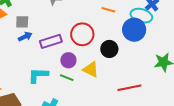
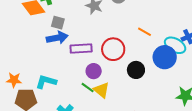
blue arrow: (25, 37) -> (57, 38), size x1.5
yellow triangle: (91, 69) -> (101, 90), moved
cyan L-shape: (38, 75) -> (46, 82), moved

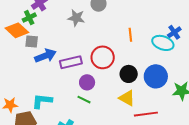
gray square: (58, 23) -> (32, 41), moved
orange line: (144, 32) -> (130, 35), turned 64
blue circle: (165, 57) -> (156, 76), moved
yellow triangle: (101, 90) -> (127, 98), moved

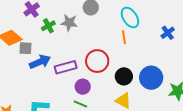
green cross: (29, 18) -> (48, 26), moved
cyan ellipse: (163, 43) -> (130, 17), moved, turned 40

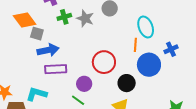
blue cross: (168, 33) -> (171, 49), moved
purple rectangle: (66, 67) -> (56, 69), moved
blue circle: (151, 78) -> (149, 65), moved

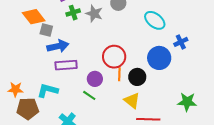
cyan ellipse: (146, 27) -> (155, 20), turned -30
orange line: (135, 45) -> (119, 74), moved

